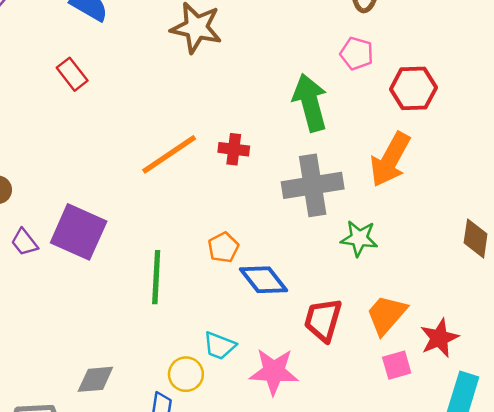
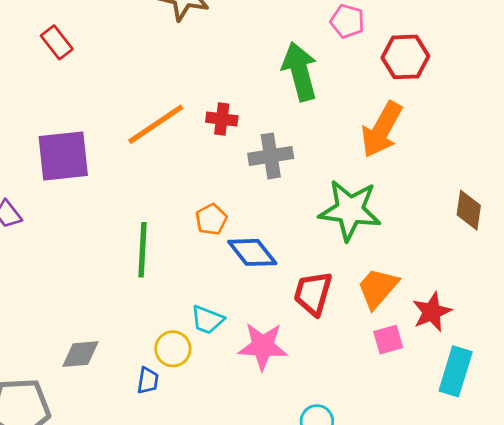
gray cross: (313, 185) -> (271, 156), moved, size x0.7
purple square: (79, 232) -> (63, 156), moved, turned -30
green star: (359, 238) -> (350, 210), size x1.6

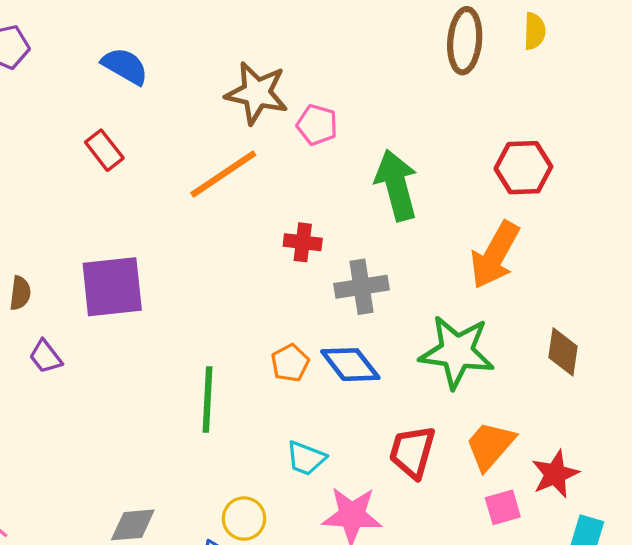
pink pentagon: (347, 21) -> (317, 125), moved
orange line: (156, 124) -> (223, 174), moved
brown diamond: (469, 210) -> (563, 352), moved
blue diamond: (252, 252) -> (350, 365), moved
cyan trapezoid: (207, 320) -> (306, 458), moved

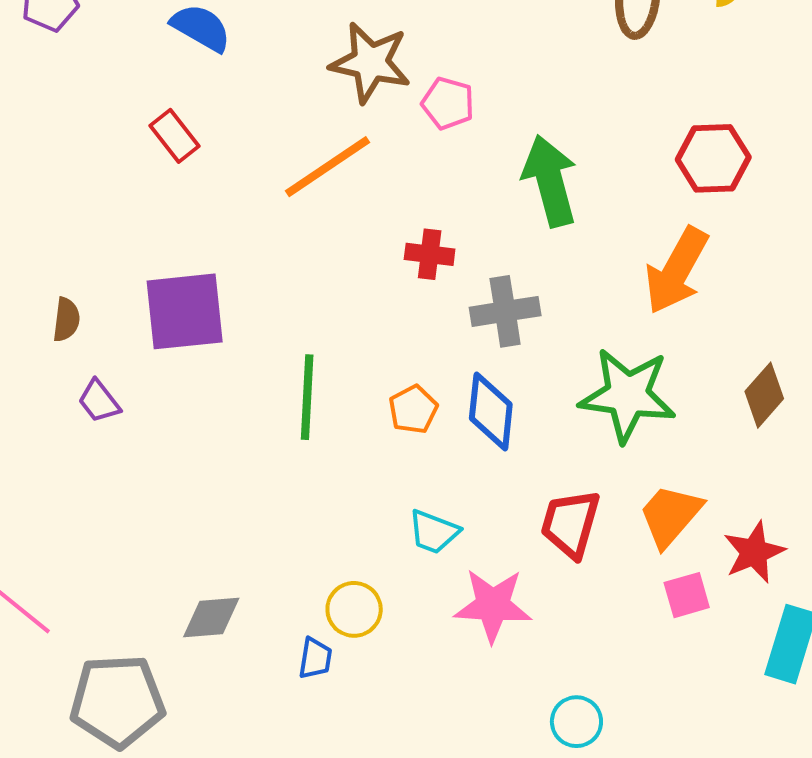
brown diamond: (563, 352) -> (764, 395), turned 33
blue diamond: (350, 365) -> (491, 411), turned 44
green line: (207, 399) -> (307, 397), moved

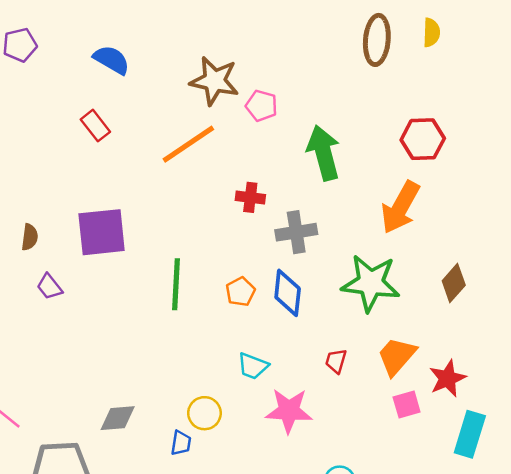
red trapezoid: (570, 524) -> (336, 361), size x0.6

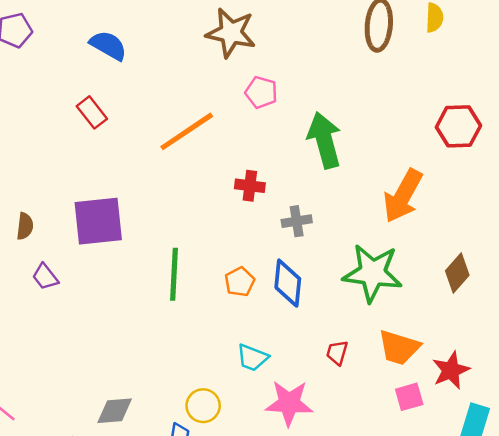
brown star: (214, 81) -> (231, 33), moved
red hexagon: (423, 139) -> (458, 126), moved
gray cross: (296, 232) -> (297, 221), size x0.7
orange trapezoid: (397, 356) -> (399, 348), turned -114

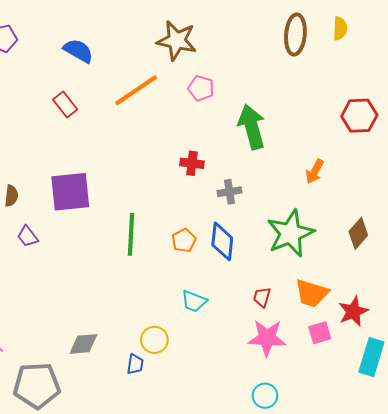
orange line: (187, 131) -> (136, 90), moved
orange arrow: (403, 196) -> (315, 171), size x0.6
green star: (372, 273) -> (290, 233), turned -30
pink star: (289, 403) -> (267, 338), moved

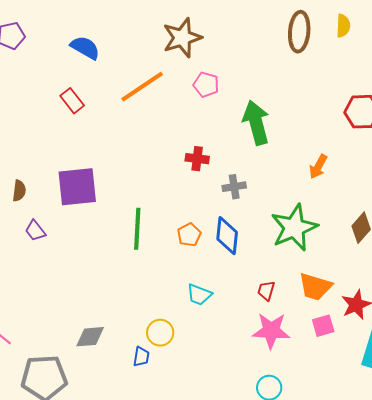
brown star: (177, 41) -> (182, 38), turned -30

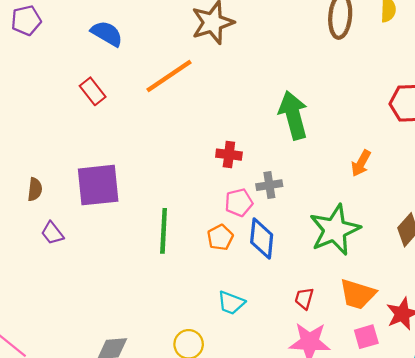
pink pentagon: (206, 85) -> (239, 203), moved, turned -30

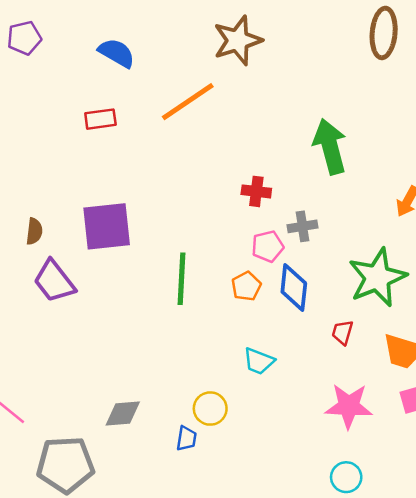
red rectangle: (93, 91) -> (100, 119), turned -60
purple trapezoid: (52, 233) -> (54, 281), size x1.6
red trapezoid: (304, 298) -> (342, 332), moved

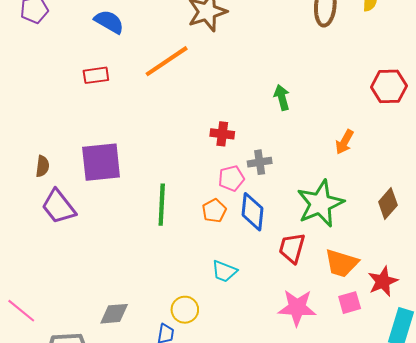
green arrow: (330, 147) -> (282, 98), size x0.6
red trapezoid: (342, 332) -> (292, 248), size x1.5

